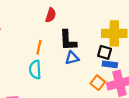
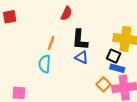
blue triangle: (72, 58) -> (82, 57), turned 32

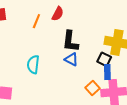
orange line: (51, 43) -> (36, 21), moved
blue rectangle: (117, 68) -> (107, 72), turned 72

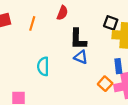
orange line: (36, 21) -> (32, 23), moved
black square: (104, 59) -> (111, 23), moved

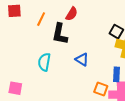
black L-shape: (78, 39) -> (60, 34), moved
orange square: (105, 84) -> (101, 89), turned -32

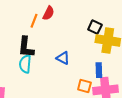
orange line: (41, 19) -> (34, 21), moved
black L-shape: (60, 34) -> (26, 47), moved

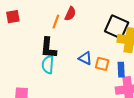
black square: (95, 27) -> (117, 27), size x1.6
orange square: (84, 86) -> (102, 64), moved

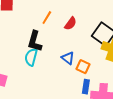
red semicircle: (70, 14) -> (70, 24), moved
blue rectangle: (121, 70) -> (86, 87), moved

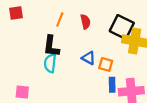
red semicircle: (70, 24) -> (85, 22), turned -40

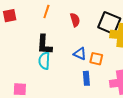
orange line: (60, 19) -> (46, 12), moved
blue rectangle: (112, 85) -> (86, 78), moved

